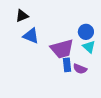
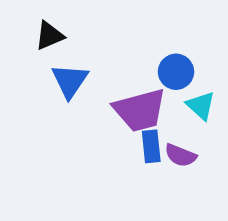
blue circle: (86, 32) -> (176, 72), moved
blue triangle: (31, 36) -> (70, 81), turned 42

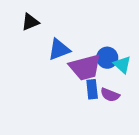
blue circle: (176, 72) -> (107, 58), moved
blue triangle: (70, 81) -> (59, 49), moved, turned 35

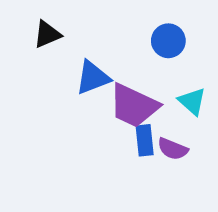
blue circle: (107, 58) -> (168, 41), moved
purple trapezoid: (85, 67) -> (134, 106), turned 40

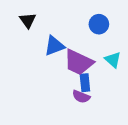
black triangle: (47, 34) -> (28, 20), turned -42
purple semicircle: (173, 149) -> (81, 97), moved

